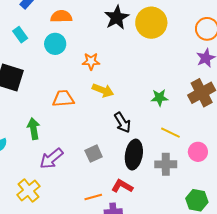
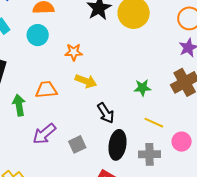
green arrow: (34, 129) -> (19, 105), moved
purple arrow: (51, 159) -> (44, 134), moved

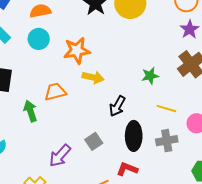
orange star: (74, 52) -> (77, 51), size x1.5
black arrow: (106, 113) -> (117, 106), turned 70
purple arrow: (44, 134) -> (60, 156), moved

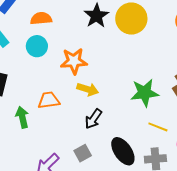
green star: (150, 76) -> (145, 93), size x1.6
black arrow: (117, 106) -> (93, 119), moved
black ellipse: (134, 136) -> (123, 151), turned -40

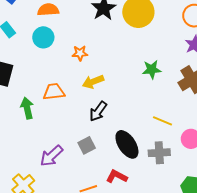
orange star: (74, 61) -> (80, 53), size x0.6
yellow arrow: (88, 89) -> (93, 82), turned 140
green star: (145, 93) -> (152, 70), moved, size x0.7

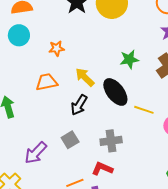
yellow arrow: (93, 82) -> (85, 77), moved, turned 70
orange trapezoid: (54, 92) -> (47, 82), moved
black ellipse: (127, 144) -> (115, 92), moved
gray cross: (159, 153) -> (111, 141), moved

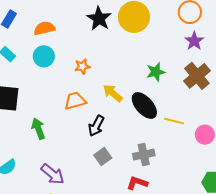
black arrow: (79, 105) -> (96, 126), moved
purple arrow: (36, 153) -> (53, 174), moved, turned -90

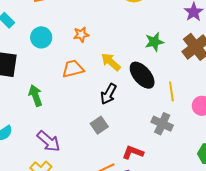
cyan circle: (44, 56) -> (41, 37), moved
yellow line: (174, 121) -> (171, 91), turned 66
black arrow: (96, 126) -> (108, 94), moved
gray cross: (144, 155) -> (162, 124), moved, turned 35

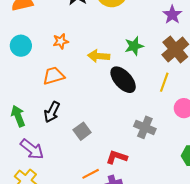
yellow arrow: (111, 62) -> (99, 56), moved, turned -35
yellow line: (171, 91) -> (164, 82), moved, turned 30
black arrow: (108, 94) -> (52, 112), moved
green arrow: (36, 96) -> (18, 116), moved

